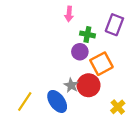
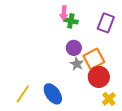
green cross: (87, 34) -> (71, 21), moved
gray star: (71, 85) -> (77, 64), moved
red circle: (89, 85) -> (99, 77), moved

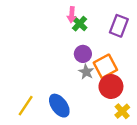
green cross: (71, 21) -> (80, 24), turned 32

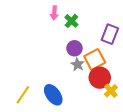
pink arrow: (72, 15) -> (54, 13), moved
purple rectangle: (119, 26) -> (110, 34), moved
yellow cross: (122, 111) -> (111, 91), moved

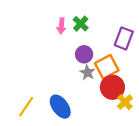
pink arrow: (54, 13) -> (61, 26), moved

